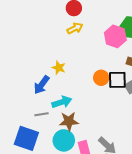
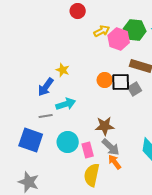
yellow arrow: (75, 28) -> (102, 31), moved
brown star: (69, 121) -> (105, 126), moved

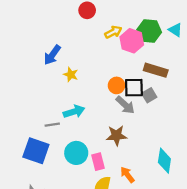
blue arrow: (46, 87) -> (52, 55), moved
gray arrow: (111, 147) -> (125, 105), moved

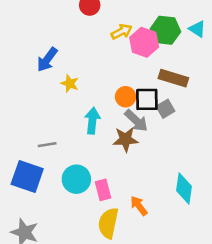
cyan arrow: (74, 112) -> (92, 121), moved, turned -66
brown star: (117, 136) -> (126, 139), moved

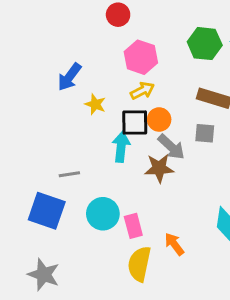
yellow arrow: (122, 32) -> (142, 91), moved
pink hexagon: (144, 42) -> (141, 57), moved
black square: (147, 99) -> (135, 123), moved
gray square: (165, 109) -> (205, 133), turned 36

